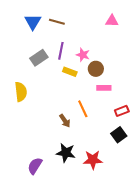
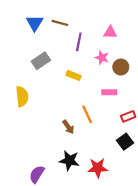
pink triangle: (112, 21) -> (110, 32), moved
purple line: (61, 51) -> (79, 42), moved
pink star: (83, 55) -> (102, 58), moved
brown circle: (96, 69) -> (121, 67), moved

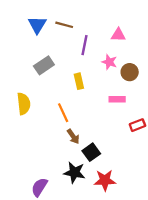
yellow rectangle: (74, 75) -> (79, 81), turned 56
orange line: (87, 114) -> (63, 113), moved
black square: (125, 142) -> (91, 152), moved

